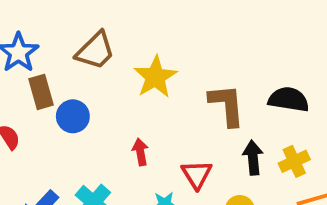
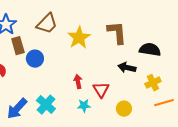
brown L-shape: (227, 105) -> (117, 33), moved
red arrow: (140, 152) -> (78, 82), moved
black arrow: (253, 158) -> (127, 68), moved, turned -72

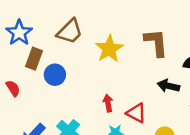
brown rectangle: (18, 46) -> (34, 59), turned 36
red triangle: (101, 90) -> (136, 113), turned -30

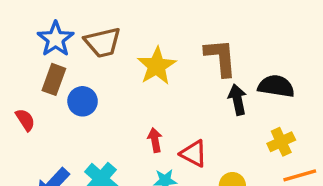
brown trapezoid: (70, 32) -> (103, 42), turned 32
blue star: (19, 33) -> (56, 39), moved
black arrow: (168, 86) -> (237, 100), moved, turned 65

